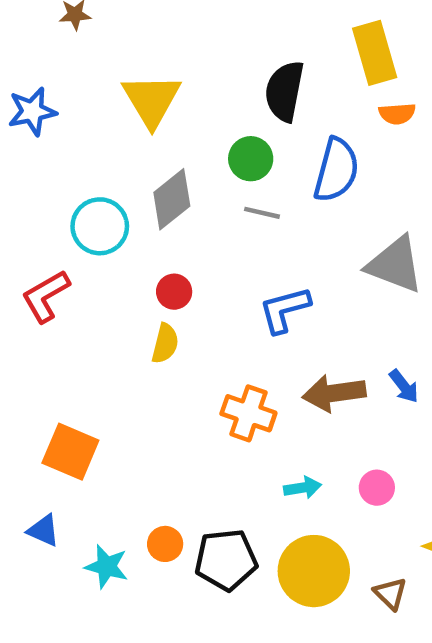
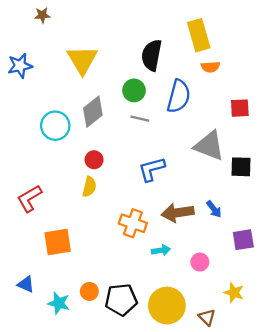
red L-shape: (46, 296) -> (29, 199), moved
orange square: (70, 452) -> (58, 242), moved, turned -32
cyan arrow: (303, 488) -> (161, 250), moved

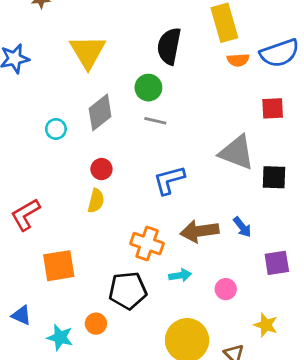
blue semicircle: (179, 96) -> (280, 53), moved, turned 56
cyan circle: (55, 126) -> (56, 129), size x0.6
black pentagon: (121, 300) -> (128, 290), moved

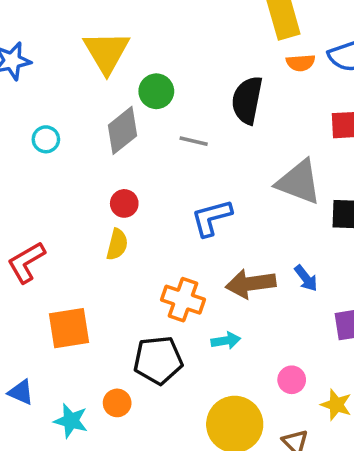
black semicircle: (169, 46) -> (247, 100), moved
green circle: (148, 88) -> (156, 91), moved
cyan circle: (56, 129) -> (46, 139), moved
pink circle: (226, 289) -> (292, 380), moved

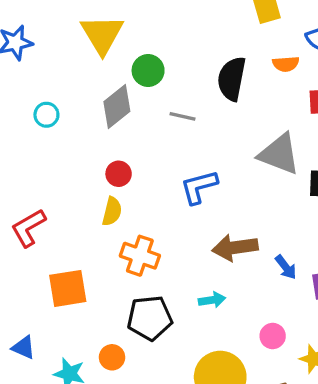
orange semicircle: (301, 63) -> (286, 64), moved
blue arrow: (306, 278) -> (286, 267), moved
orange cross: (183, 300) -> (140, 256), moved

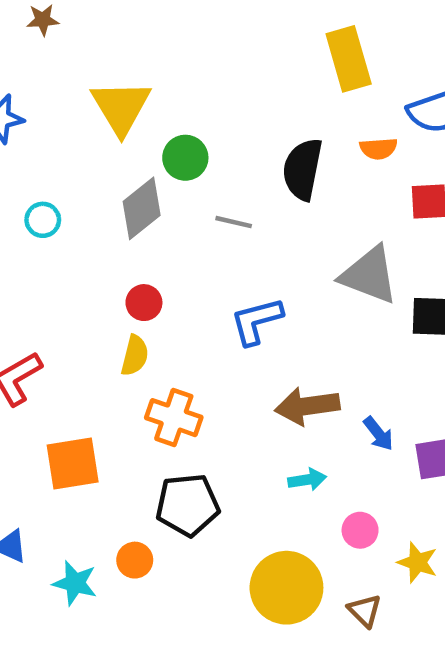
cyan arrow: (212, 300) -> (307, 480), moved

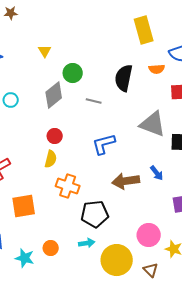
yellow triangle: (121, 107) -> (45, 51), size x0.5
blue arrow: (378, 434) -> (157, 173), moved
cyan arrow: (307, 480) -> (87, 243), moved
black pentagon: (188, 505) -> (95, 214), moved
pink circle: (360, 530) -> (149, 235), size x1.5

